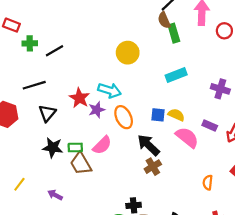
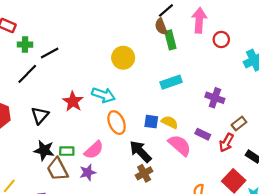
black line: (34, 85) -> (27, 74), moved, turned -30
purple star: (97, 110) -> (88, 172), moved
brown trapezoid: (81, 164) -> (57, 169), moved

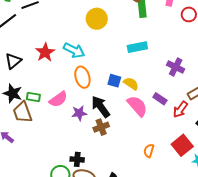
purple star: (88, 172) -> (79, 113), moved

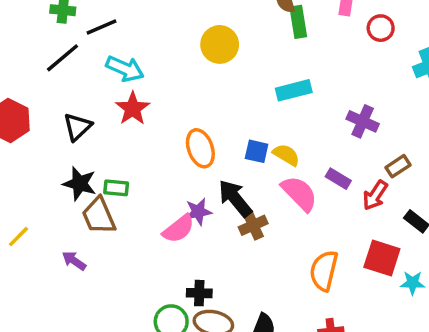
cyan arrow: (74, 50) -> (125, 69), moved
pink semicircle: (58, 99) -> (179, 229), moved
brown cross: (101, 127) -> (253, 225), moved
red square: (182, 145) -> (382, 258), turned -30
orange semicircle: (149, 151) -> (324, 271), size x1.6

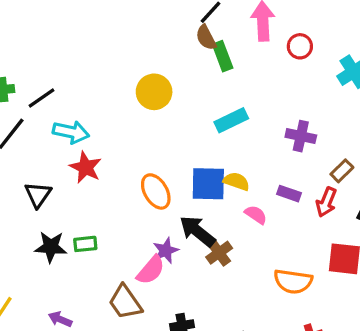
blue square: (257, 151) -> (208, 184), size x1.6
pink semicircle: (299, 193) -> (256, 215), size x0.6
brown trapezoid: (99, 216) -> (125, 302), moved
orange semicircle: (324, 271) -> (293, 281), turned -84

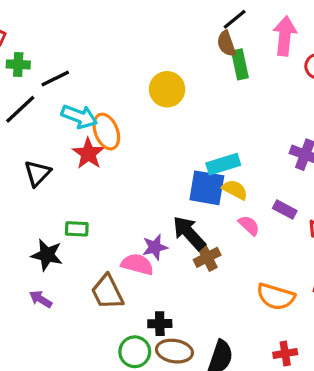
cyan rectangle: (231, 120) -> (223, 164), moved
orange ellipse: (156, 191) -> (106, 132), moved
black star: (51, 247) -> (47, 255), moved
pink semicircle: (151, 270) -> (137, 264), turned -124

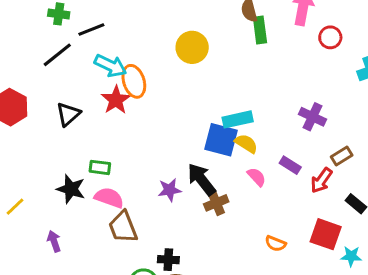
pink semicircle: (137, 264) -> (109, 198), moved
orange semicircle: (276, 297) -> (276, 244), size x0.6
purple arrow: (41, 299) -> (54, 241), moved, turned 35

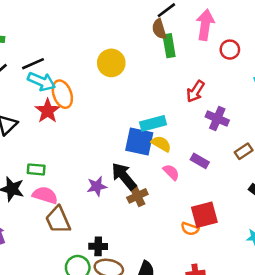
black line: (91, 29) -> (33, 64), moved
red arrow: (321, 180) -> (195, 91), moved
red square: (326, 234) -> (204, 215), moved, turned -32

